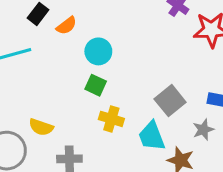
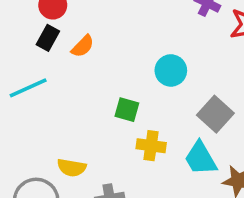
cyan circle: (98, 51) -> (171, 70), moved

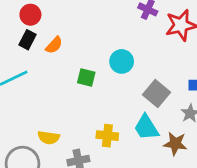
green square: (127, 110) -> (86, 77), moved
yellow cross: (151, 146) -> (107, 136), moved

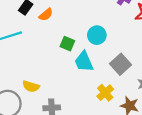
cyan trapezoid: (146, 127) -> (84, 62), moved
yellow cross: (107, 136) -> (105, 93), moved, turned 35

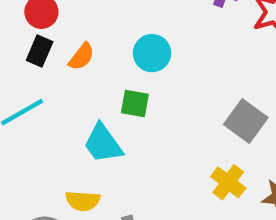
cyan circle: (97, 35) -> (152, 53), moved
cyan trapezoid: (84, 62) -> (103, 144), moved

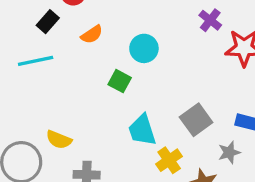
black rectangle: (40, 51) -> (48, 22), moved
cyan trapezoid: (103, 144) -> (142, 130), moved

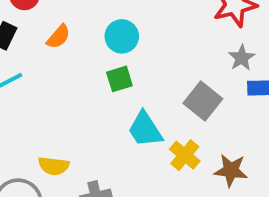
green square: (120, 81) -> (119, 79), moved, turned -30
gray star: (229, 152) -> (242, 58), moved

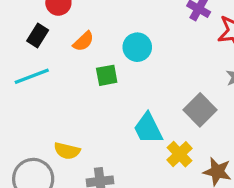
green square: (119, 79) -> (107, 75), moved

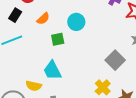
cyan trapezoid: (148, 128) -> (52, 70), moved

